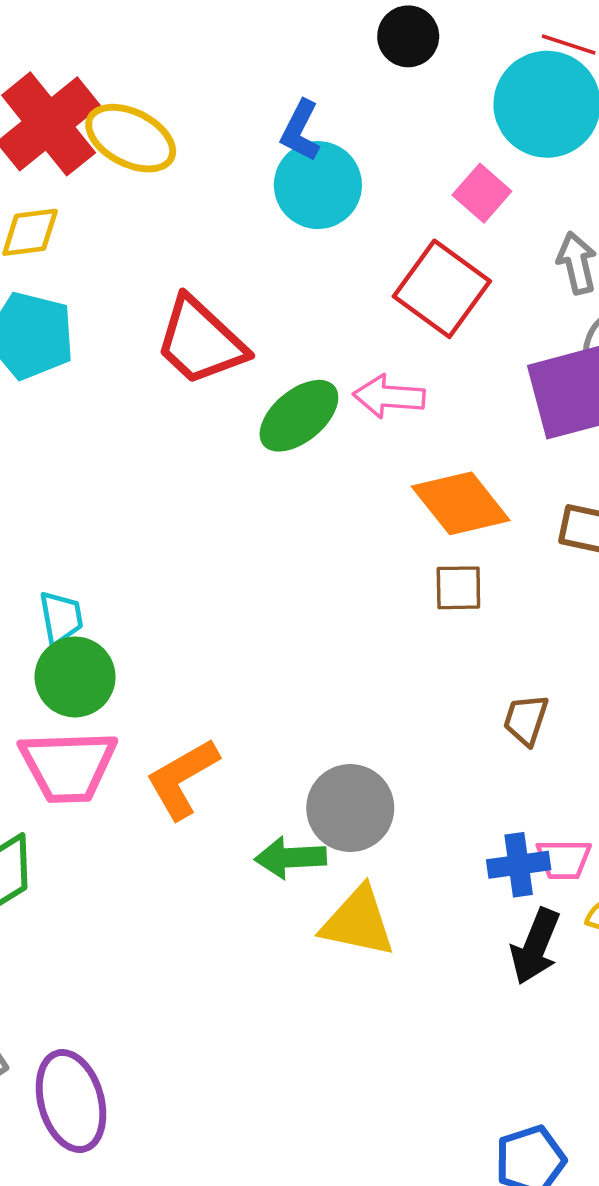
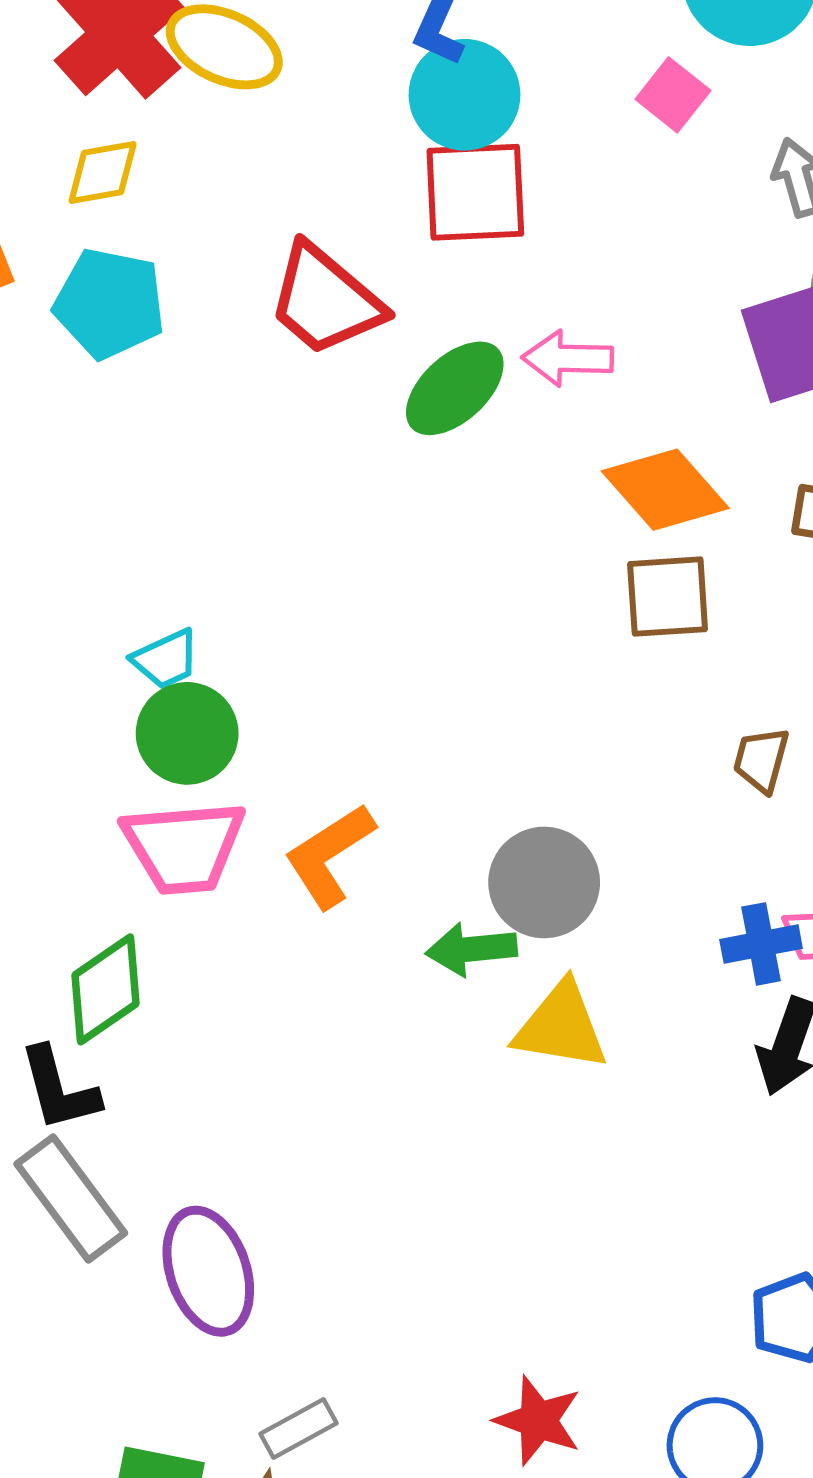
red square: (442, 289) -> (475, 192), moved, turned -36
brown square: (458, 588) -> (668, 597), size x1.4
cyan trapezoid: (61, 618) -> (166, 659), turned 78

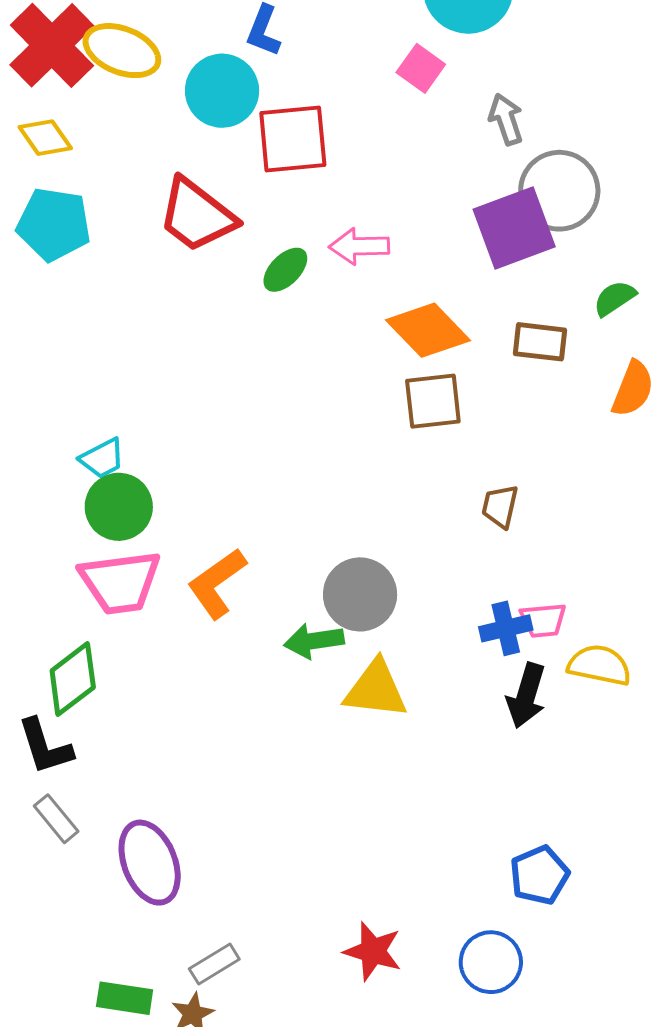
cyan circle: (464, 95) -> (222, 91), moved
yellow diamond: (103, 173) -> (45, 138), turned 68
green ellipse: (455, 388) -> (285, 270), size x0.7
gray rectangle: (71, 1199) -> (56, 819), size x0.6

